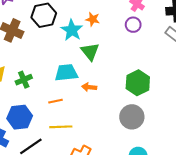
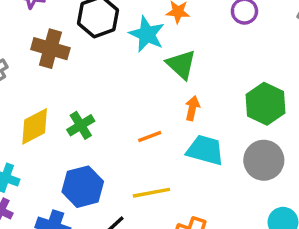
cyan trapezoid: (66, 73) -> (205, 150), moved, turned 30
orange arrow: (89, 87) -> (192, 108), moved, turned 104
orange line: (56, 101) -> (150, 136), moved

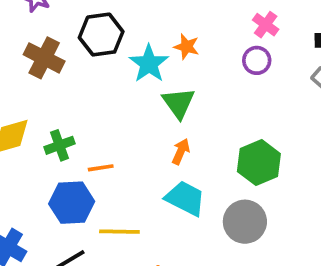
orange line: (150, 136) -> (101, 168), moved
blue hexagon: (83, 187) -> (72, 203), moved

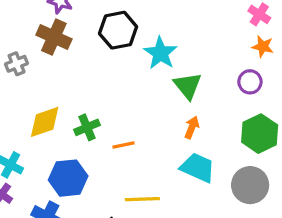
orange star: (186, 47) -> (263, 46), moved
brown cross: (44, 58) -> (54, 37), moved
purple circle: (257, 60) -> (250, 82), moved
blue hexagon: (72, 203) -> (68, 178), moved

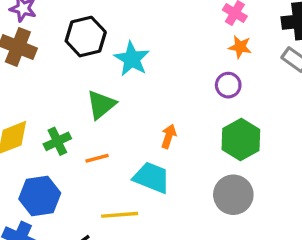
green triangle: (188, 86) -> (101, 105), moved, turned 32
cyan trapezoid: (198, 168) -> (152, 178), moved

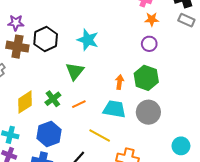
black hexagon: (86, 37) -> (46, 39), moved
green hexagon: (241, 140) -> (146, 78), moved
gray circle: (233, 195) -> (148, 112), moved
yellow line: (120, 215) -> (100, 136), turned 45

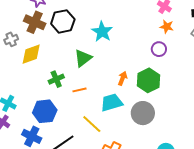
yellow diamond: (25, 102) -> (31, 54), moved
cyan trapezoid: (114, 109) -> (112, 103), turned -40

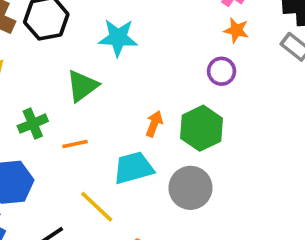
cyan star: (102, 32) -> (118, 38), turned -30

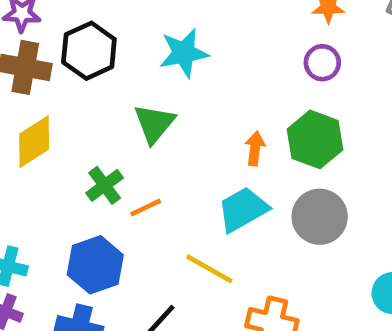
orange line: (75, 144) -> (146, 208), moved

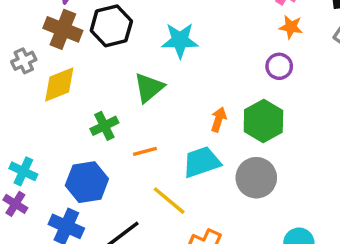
orange line: (146, 208) -> (145, 151), moved

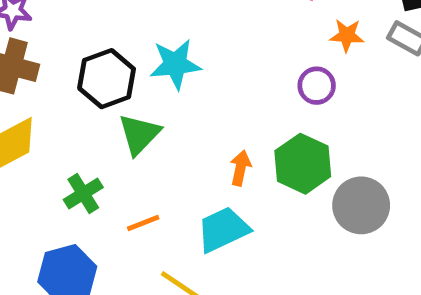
black hexagon: (111, 26) -> (107, 79), moved
orange star: (291, 27) -> (347, 35), moved
gray circle: (256, 178) -> (361, 205), moved

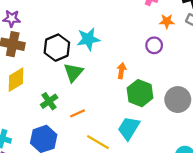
green hexagon: (303, 164) -> (140, 93), moved
orange arrow: (240, 168) -> (121, 71), moved
cyan trapezoid: (223, 229) -> (129, 128), moved, turned -30

